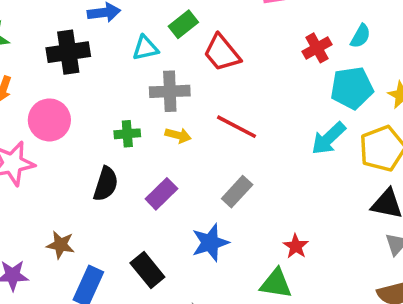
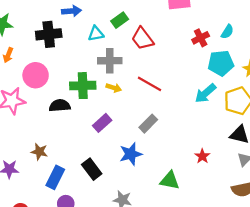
green cross: (127, 134) -> (83, 86), size x1.6
black semicircle: (106, 184) -> (60, 106), moved, turned -115
red star: (296, 246) -> (202, 156), moved

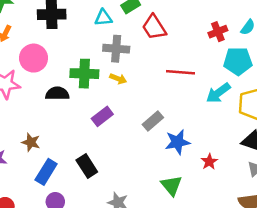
red line: (150, 84) -> (180, 72), moved, turned -30
blue star: (131, 154) -> (178, 142), moved
green triangle: (170, 181) -> (171, 185), turned 35

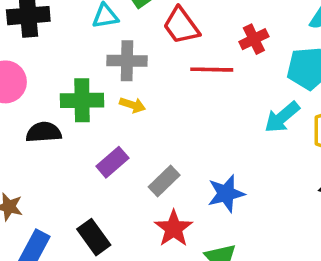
red cross: (218, 32) -> (254, 39), moved
red line: (180, 72) -> (212, 70), moved
gray rectangle: (153, 121) -> (164, 181), moved
red star: (209, 162) -> (174, 228), moved, size x1.5

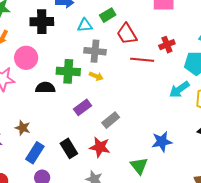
blue star: (226, 194) -> (162, 142), moved
red star: (174, 228) -> (100, 147), moved, turned -30

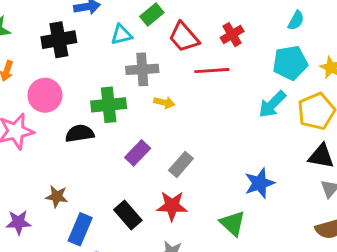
red cross: (167, 45) -> (232, 35), moved
yellow arrow: (96, 76) -> (164, 102), moved

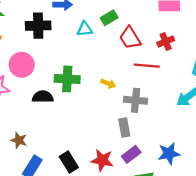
gray cross: (142, 69) -> (136, 100), moved
purple rectangle: (138, 153) -> (131, 154), moved
gray rectangle: (181, 164) -> (124, 127), moved, turned -60

